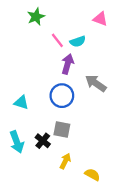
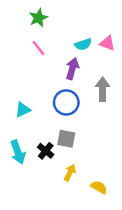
pink triangle: (100, 19) -> (107, 43), moved
pink line: (57, 40) -> (38, 48), moved
gray arrow: (96, 83) -> (103, 89), turned 55
cyan triangle: (21, 102) -> (23, 110), turned -42

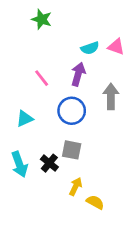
green star: (38, 18) -> (42, 19), turned -30
pink line: (38, 48) -> (42, 78), moved
yellow semicircle: (99, 187) -> (95, 202), moved

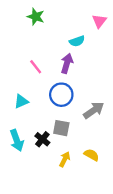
pink triangle: (116, 47) -> (99, 21), moved, turned 48
gray arrow: (111, 96) -> (94, 110), moved, turned 55
yellow semicircle: (95, 202) -> (91, 155), moved

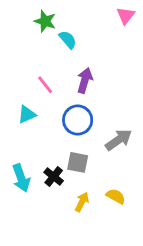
pink triangle: (99, 21) -> (126, 16), moved
cyan semicircle: (77, 41) -> (68, 40), moved, turned -112
cyan triangle: (21, 101) -> (27, 114), moved

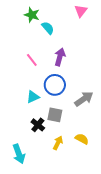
pink triangle: (126, 16) -> (81, 11), moved
cyan triangle: (27, 114) -> (33, 97), moved
cyan arrow: (21, 178) -> (19, 154), moved

